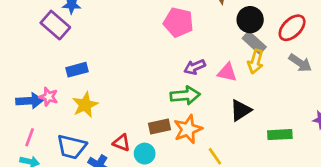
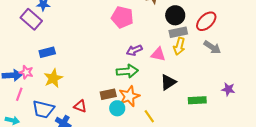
gray rectangle: (254, 43) -> (178, 32), turned -54
pink line: (30, 137) -> (19, 94), moved
cyan circle: (145, 154) -> (117, 108), moved

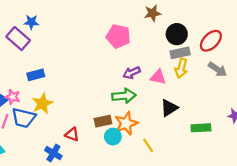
blue trapezoid: (43, 109) -> (24, 118), moved

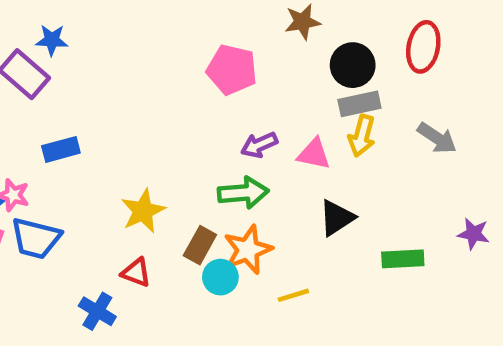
red ellipse: (211, 41) -> (423, 47), moved, turned -35
yellow star: (42, 104) -> (143, 211), moved
brown rectangle: (103, 121) -> (200, 245), turned -49
yellow line: (148, 145) -> (293, 295), turned -72

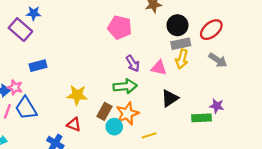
red ellipse: (423, 47) -> (211, 30), moved, turned 40
purple arrow: (259, 145) -> (133, 63), turned -98
yellow star: (143, 211) -> (77, 95), turned 30
purple star: (473, 234) -> (217, 106), moved
blue trapezoid: (36, 238) -> (26, 108), turned 45

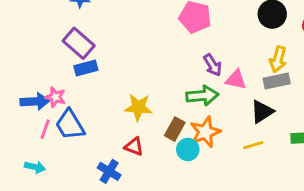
purple rectangle: (20, 30) -> (79, 43), moved
gray rectangle: (181, 44) -> (277, 81), moved
pink triangle: (159, 68) -> (236, 80), moved
yellow line: (149, 135) -> (253, 145), moved

